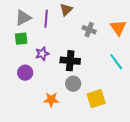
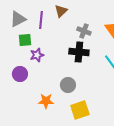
green square: (21, 39) -> (25, 40), moved
black cross: (70, 61) -> (79, 52), moved
yellow square: (96, 99) -> (80, 110), moved

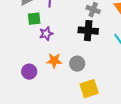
purple circle: (20, 74) -> (29, 72), moved
orange star: (46, 101) -> (54, 61), moved

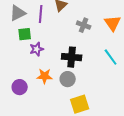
black cross: (88, 31) -> (72, 57), moved

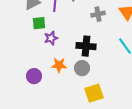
gray cross: (84, 25) -> (98, 14), turned -32

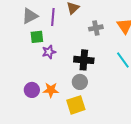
orange star: (59, 65) -> (51, 90), moved
yellow square: (94, 93) -> (76, 105), moved

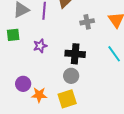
green square: (37, 37) -> (13, 35), moved
orange star: (51, 90) -> (39, 95), moved

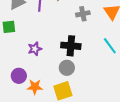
purple star: (40, 46) -> (35, 49), moved

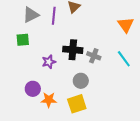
gray cross: (83, 14) -> (94, 56), moved, turned 32
black cross: (71, 46) -> (73, 50), moved

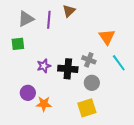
orange triangle: (126, 25) -> (107, 37), moved
black cross: (73, 50) -> (68, 69), moved
gray circle: (81, 81) -> (92, 83), moved
yellow square: (77, 104) -> (87, 108), moved

